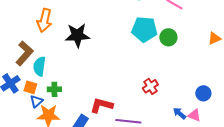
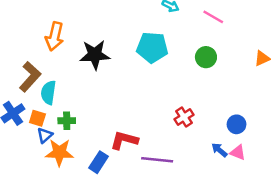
cyan pentagon: (144, 29) -> (152, 47), moved
blue circle: (203, 93) -> (237, 124), moved

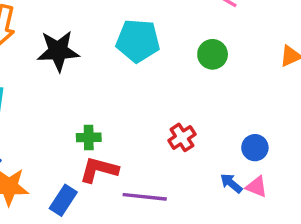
green cross: (67, 121) -> (89, 137), moved

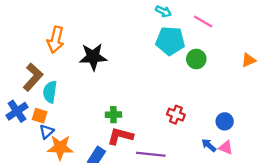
cyan pentagon: (138, 41) -> (170, 41), moved
red cross: (182, 137) -> (176, 115), turned -36

